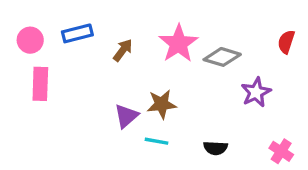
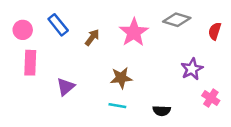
blue rectangle: (77, 33) -> (58, 25), turned 65
gray diamond: (222, 57) -> (177, 20), moved
purple triangle: (126, 116) -> (66, 87), moved
pink cross: (281, 151) -> (211, 98), moved

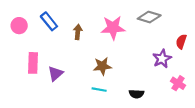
red semicircle: (215, 31) -> (181, 42), moved
pink star: (134, 32) -> (113, 28), turned 30
brown arrow: (92, 37) -> (78, 32), turned -32
pink rectangle: (30, 63) -> (33, 63), moved

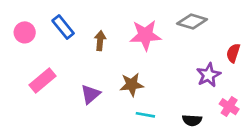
pink rectangle: (33, 63) -> (42, 80), turned 48
purple triangle: (55, 74) -> (91, 94), moved
cyan line: (99, 90) -> (145, 115), moved
black semicircle: (136, 94) -> (192, 120), moved

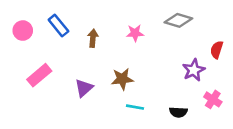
pink star: (145, 35) -> (135, 33), size x0.6

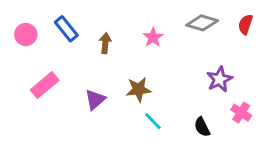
pink star: (135, 33) -> (153, 37), turned -30
red semicircle: (217, 50) -> (245, 24), moved
cyan line: (135, 107) -> (153, 121), turned 36
black semicircle: (178, 112) -> (202, 127), turned 60

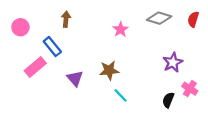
blue rectangle: (66, 29) -> (52, 47), moved
brown arrow: (105, 43) -> (66, 19), moved
purple triangle: (95, 100) -> (75, 78), turned -30
black semicircle: (202, 127) -> (168, 100), moved, turned 49

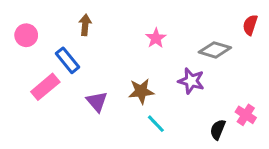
gray diamond: (159, 18) -> (215, 50), moved
purple star: (173, 62) -> (191, 81), moved, turned -30

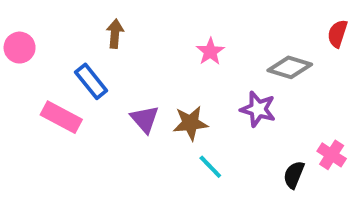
pink circle: (26, 35) -> (20, 48), moved
pink rectangle: (45, 87) -> (61, 117), turned 68
purple triangle: (97, 102) -> (145, 119), moved

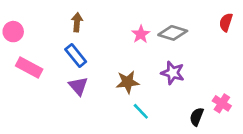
gray diamond: (290, 67) -> (173, 33), moved
blue rectangle: (91, 81) -> (76, 56), moved
pink rectangle: (61, 117) -> (29, 67), moved
purple triangle: (145, 119) -> (78, 86), moved

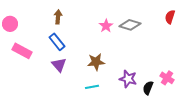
purple star: (173, 73) -> (128, 79), moved
cyan line: (141, 111) -> (92, 87), moved, turned -56

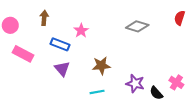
brown arrow: (58, 17) -> (44, 18), moved
pink star: (106, 26) -> (81, 31), moved
blue rectangle: (57, 42) -> (60, 44), turned -30
black semicircle: (148, 88) -> (156, 93), turned -64

